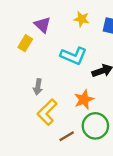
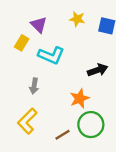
cyan L-shape: (74, 56) -> (51, 55), moved
yellow L-shape: (47, 112) -> (27, 121), moved

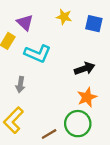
orange star: (79, 98) -> (87, 97), moved

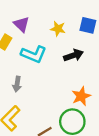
yellow star: (64, 17) -> (58, 29), moved
black arrow: (85, 68) -> (73, 55), moved

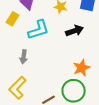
cyan L-shape: (34, 54) -> (39, 30), turned -40

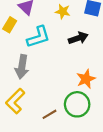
gray arrow: (24, 57) -> (22, 67), size x1.5

